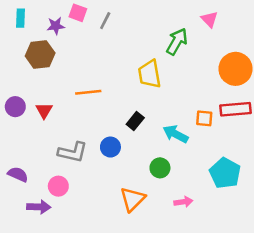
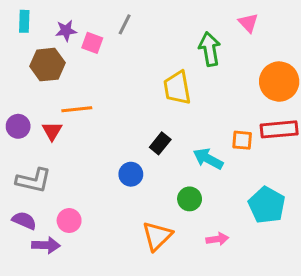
pink square: (78, 13) -> (92, 43), moved
green arrow: (177, 41) -> (210, 49), turned -40
orange line: (88, 92) -> (77, 109), moved
gray L-shape: (73, 152) -> (34, 180), moved
purple semicircle: (18, 174) -> (24, 221), moved

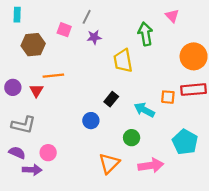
purple star: (66, 31) -> (94, 37), moved
pink arrow: (217, 239) -> (151, 165), size x1.6

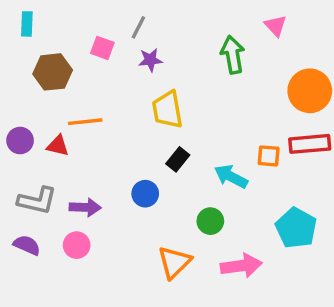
yellow trapezoid: (123, 61) -> (167, 110), moved
red triangle: (36, 91) -> (58, 146), turned -48
purple arrow: (32, 170) -> (85, 207), moved

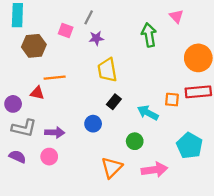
cyan rectangle: (27, 24) -> (17, 15), size x1.5
purple circle: (20, 141) -> (13, 104), moved

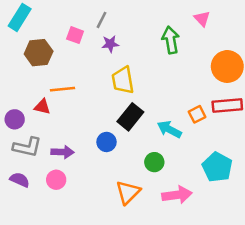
cyan rectangle: (17, 15) -> (20, 17), turned 30
orange square: (172, 100) -> (197, 114), turned -32
black rectangle: (114, 102) -> (130, 117), size x1.5

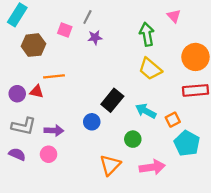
yellow trapezoid: (123, 80) -> (150, 69), moved, turned -40
orange square: (197, 114) -> (173, 120), moved
purple circle: (15, 119) -> (17, 94), moved

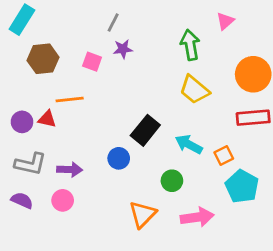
pink triangle: (174, 16) -> (225, 21), turned 32
pink square: (65, 30) -> (92, 62), moved

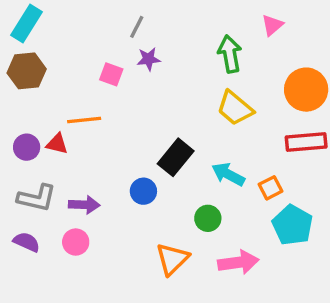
brown hexagon: (43, 59) -> (27, 71), moved

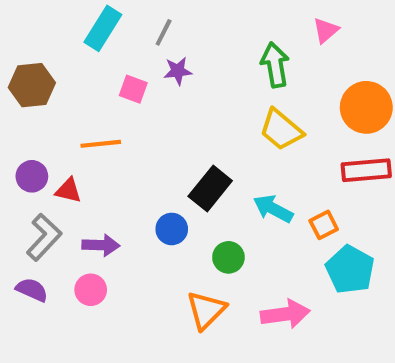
cyan rectangle: (27, 23) -> (103, 28), moved
red triangle: (57, 144) -> (68, 190), moved
gray L-shape: (37, 198) -> (44, 237), turned -60
green circle: (208, 218) -> (228, 257), moved

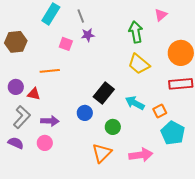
gray line: (164, 32) -> (81, 16), turned -48

